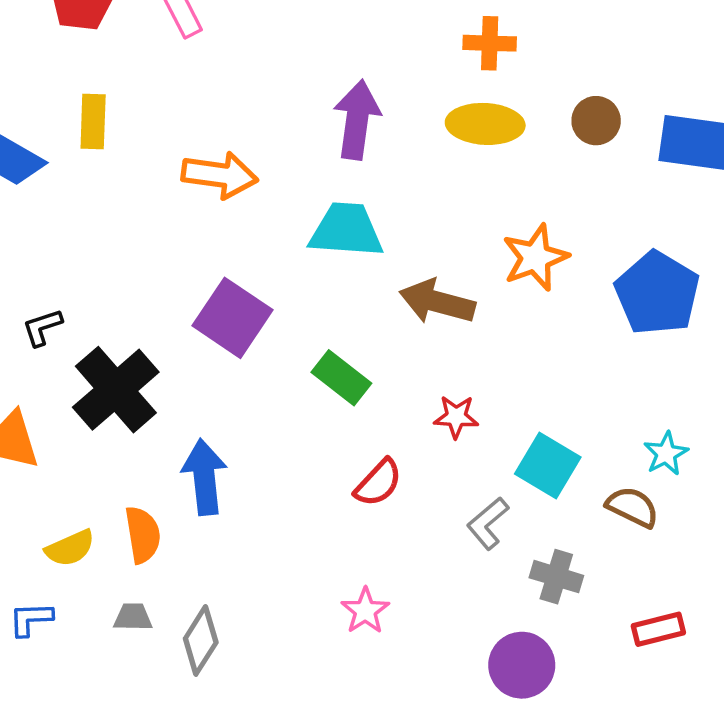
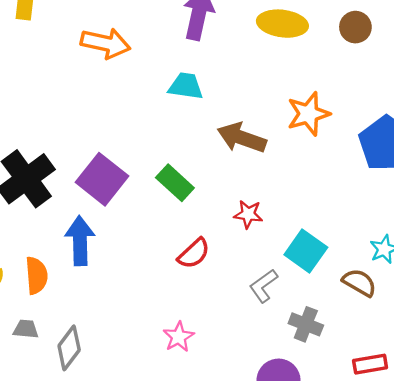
cyan trapezoid: (346, 230) -> (186, 86), size x0.7
purple square: (233, 318) -> (102, 179), moved

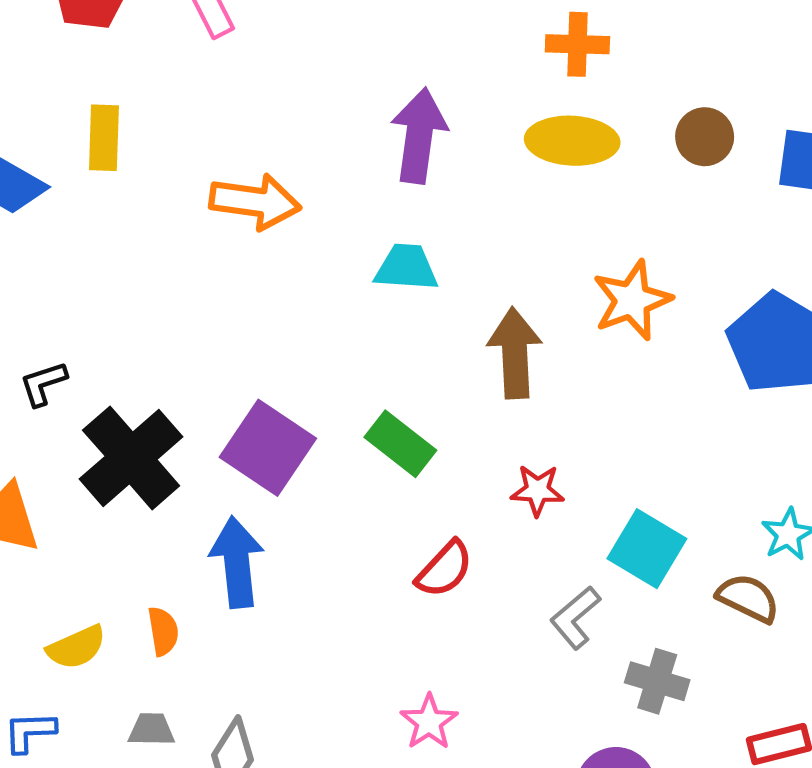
brown arrow: (242, 138) -> (515, 353), turned 72
orange semicircle: (36, 275) -> (163, 631), size x0.7

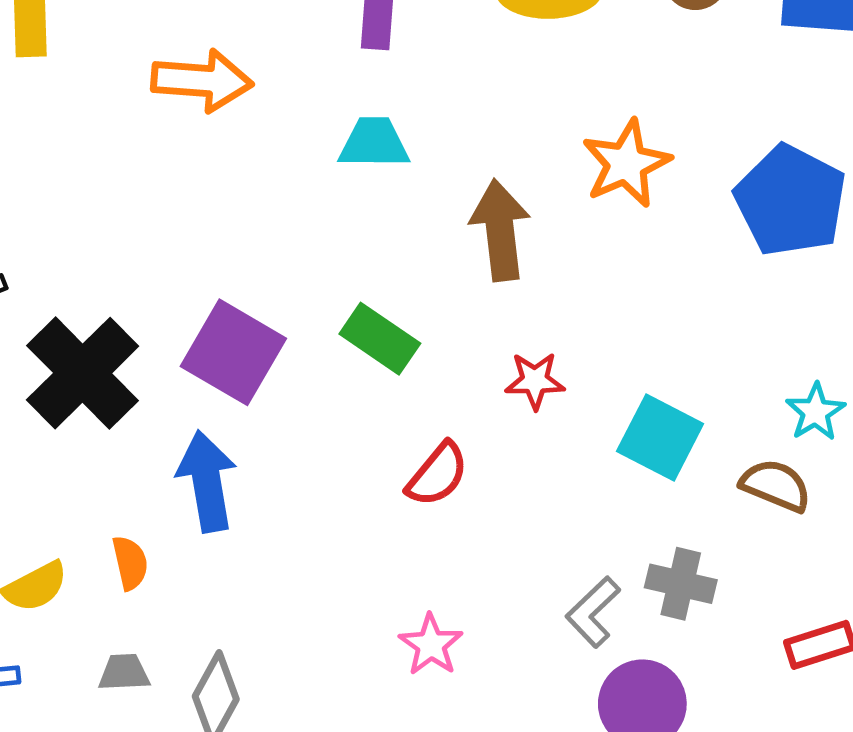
gray L-shape: (575, 618) -> (593, 612), moved

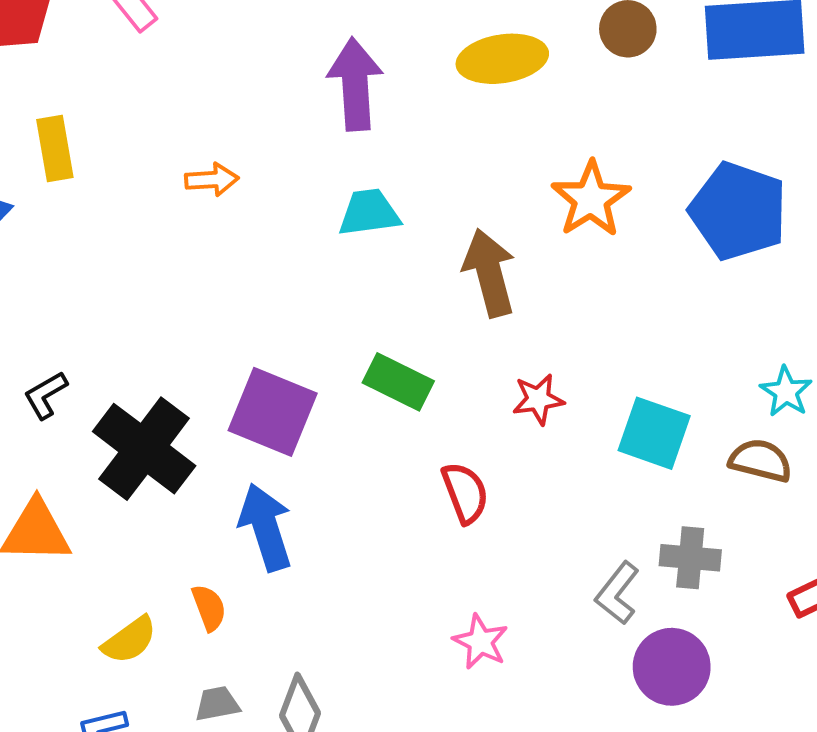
orange arrow: (202, 81) -> (212, 180), size x0.6
red semicircle: (437, 474) -> (465, 493), turned -52

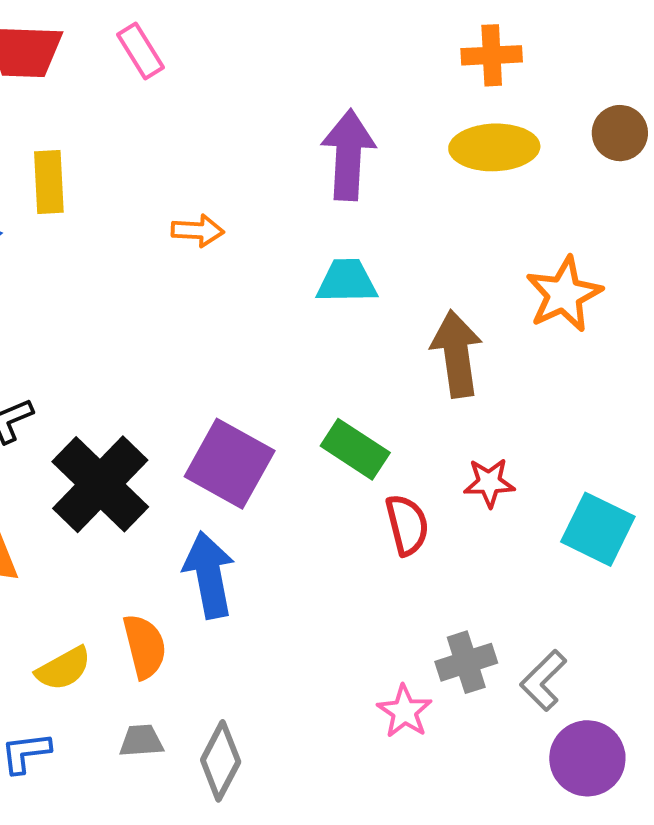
red semicircle: (465, 493) -> (407, 525), moved
gray cross: (690, 558) -> (466, 662), moved, turned -30
orange semicircle: (209, 608) -> (145, 646), size x1.4

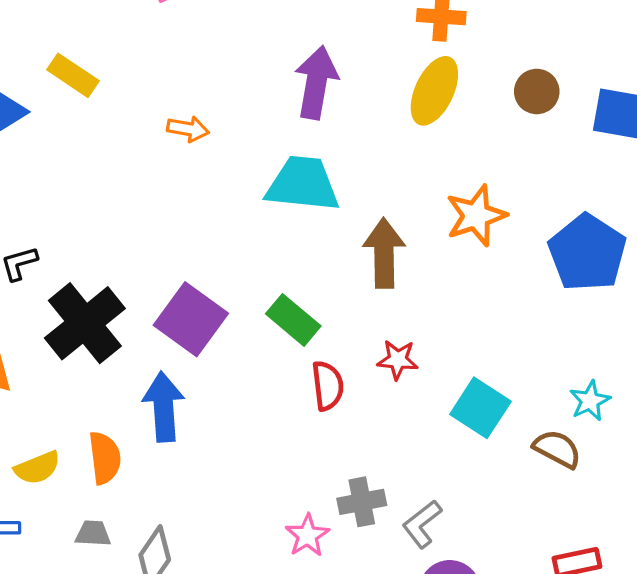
yellow ellipse: (494, 147) -> (434, 91), turned -70
yellow rectangle: (49, 182) -> (73, 75), turned -60
cyan trapezoid: (347, 281) -> (303, 184), size x1.5

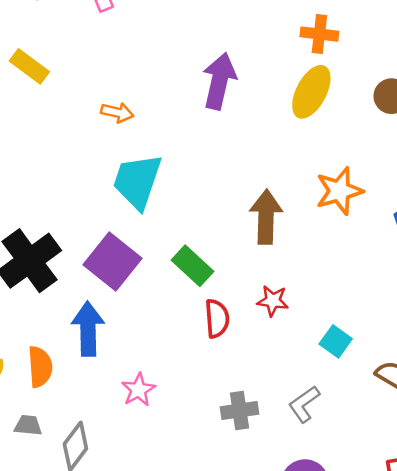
cyan trapezoid: (303, 184) -> (137, 181), moved, turned -80
cyan square: (480, 408) -> (336, 341), size x0.7
gray L-shape: (422, 524) -> (304, 404), moved
pink star: (307, 535) -> (138, 390), moved

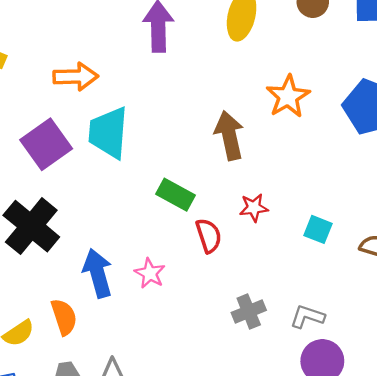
orange arrow: (117, 113) -> (76, 77), size x1.5
purple square: (112, 261) -> (46, 144), moved, turned 30
pink star: (138, 390) -> (150, 273), moved
gray L-shape: (304, 404) -> (307, 317), moved, turned 68

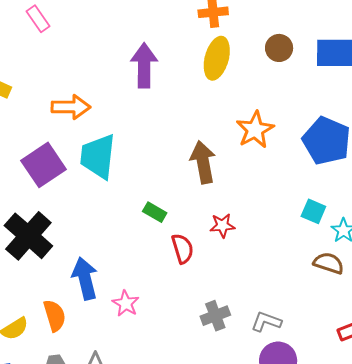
green rectangle: (176, 195) -> (155, 212), size x0.7
cyan square: (318, 229) -> (313, 211), moved
pink star: (150, 273) -> (126, 303), moved

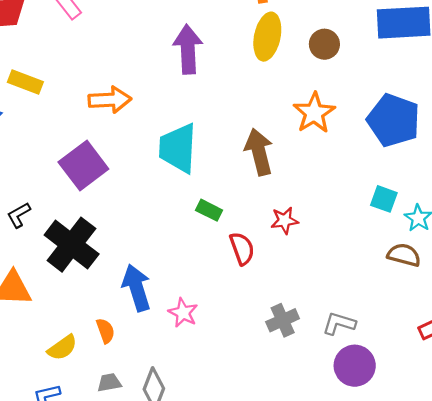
brown circle: (279, 48) -> (324, 44), moved
cyan trapezoid: (98, 157) -> (178, 148), moved
orange semicircle: (54, 316) -> (105, 331), size x0.7

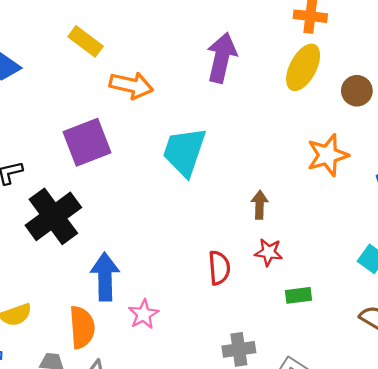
yellow rectangle: (25, 82) -> (86, 41), moved
brown arrow: (259, 152) -> (260, 205), moved, size x0.6
green rectangle: (209, 210) -> (299, 295), moved, turned -50
orange semicircle: (105, 331) -> (82, 327), moved, size x1.6

